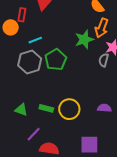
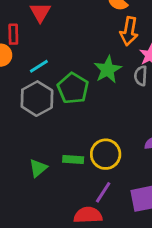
green star: (84, 39) -> (108, 70), moved
green triangle: (21, 110) -> (38, 168), turned -48
purple line: (34, 134) -> (103, 192), moved

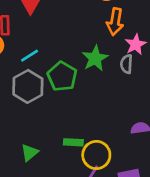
yellow circle: (106, 154) -> (96, 155), moved
green rectangle: (73, 159) -> (73, 142), moved

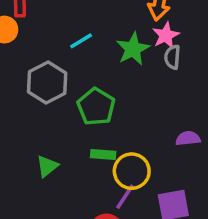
pink star: (136, 44) -> (166, 35), moved
cyan line: (30, 56) -> (81, 41), moved
green pentagon: (62, 76) -> (96, 107), moved

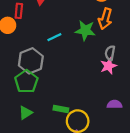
pink star: (166, 35) -> (108, 66), moved
green star: (133, 49) -> (85, 30), moved, turned 30
green pentagon: (96, 107) -> (26, 81), moved

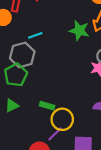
cyan line: (54, 37) -> (35, 35), moved

